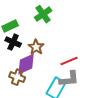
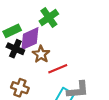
red line: (69, 61) -> (58, 69), moved
purple diamond: (26, 64) -> (30, 39), moved

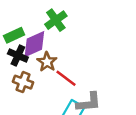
red line: (58, 69) -> (66, 78), turned 60
brown cross: (20, 88) -> (23, 82), moved

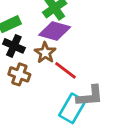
purple diamond: (34, 44) -> (55, 31), moved, turned 40

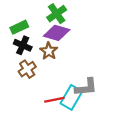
red line: (65, 70) -> (54, 100), moved, turned -48
brown cross: (19, 74) -> (27, 69), turned 36

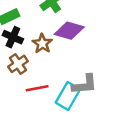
purple diamond: (57, 33) -> (69, 31), moved
red line: (54, 100) -> (37, 88), moved

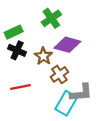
brown cross: (18, 64) -> (59, 74), moved
red line: (37, 88) -> (20, 87), moved

